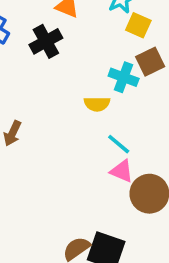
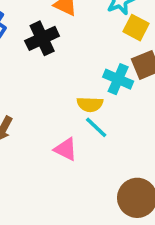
cyan line: (119, 144) -> (96, 127), moved
pink triangle: (122, 171) -> (66, 149), moved

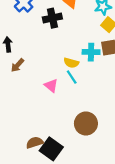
cyan cross: (118, 79) -> (91, 52), turned -35

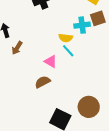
brown circle: (86, 123) -> (89, 107), moved
brown semicircle: (35, 143) -> (43, 82), moved

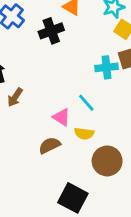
yellow semicircle: (66, 38) -> (84, 134), moved
brown circle: (89, 107) -> (107, 161), moved

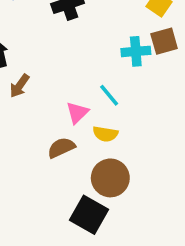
pink triangle: (61, 117) -> (77, 113), turned 42
brown circle: (107, 161) -> (110, 178), moved

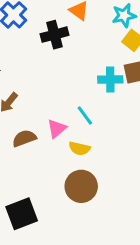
brown semicircle: (61, 148) -> (24, 138), moved
black square: (89, 215) -> (22, 214), moved, turned 36

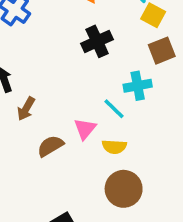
black cross: (55, 35) -> (97, 41), moved
cyan cross: (110, 80) -> (138, 86), moved

